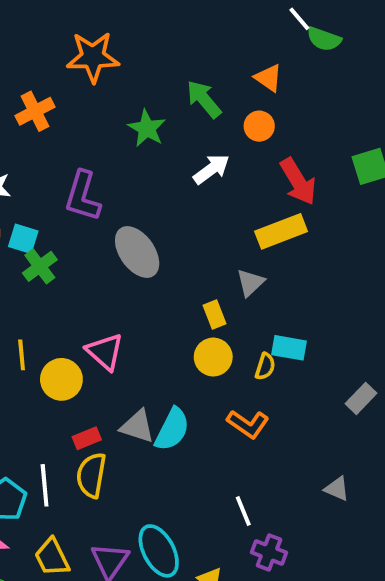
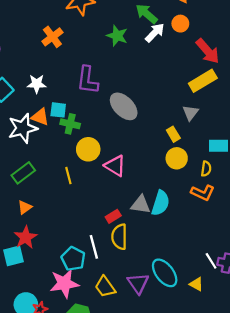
white arrow: (211, 169) -> (155, 33), moved
green cross: (40, 266) -> (70, 124), turned -30
yellow semicircle: (265, 366) -> (206, 169), moved
yellow circle: (61, 379) -> (88, 149), moved
white line: (243, 511) -> (211, 261), moved

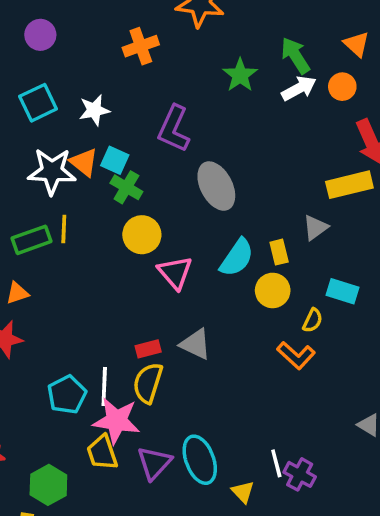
white star: (37, 84) -> (94, 110), turned -30
yellow line: (68, 176) -> (64, 229), moved
cyan semicircle: (161, 203) -> (237, 258), moved
pink star: (64, 283) -> (116, 421), moved

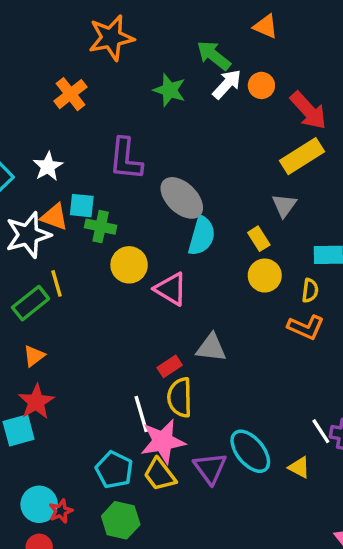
orange circle: (342, 87) -> (261, 85), moved
cyan semicircle: (237, 258) -> (202, 236), moved
cyan pentagon: (67, 395) -> (114, 470), moved

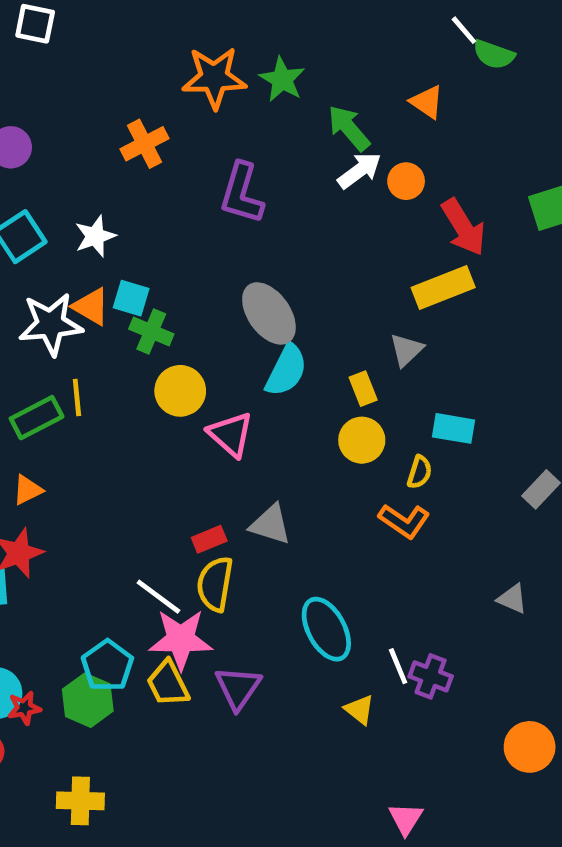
green star: (169, 90) -> (282, 79), moved
purple L-shape: (126, 159) -> (242, 193), moved
white line: (141, 414) -> (158, 597), turned -48
cyan ellipse: (250, 451) -> (326, 629), moved
green hexagon: (121, 520) -> (88, 700), moved

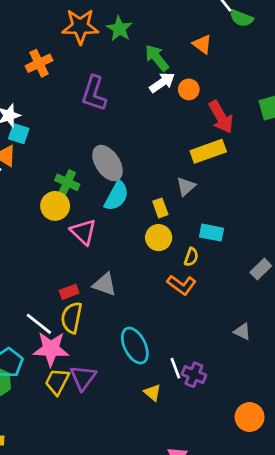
cyan square: (131, 298) -> (19, 134), moved
green cross: (151, 331) -> (67, 182), moved
yellow trapezoid: (168, 684) -> (57, 382), moved, turned 52

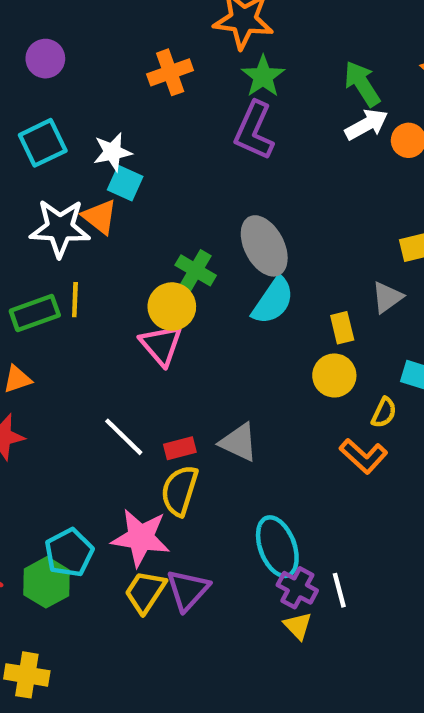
green star: (119, 29) -> (263, 76), moved
pink triangle: (83, 232) -> (161, 345), moved
white line: (39, 324) -> (124, 437), moved
purple cross: (194, 375) -> (297, 588), moved

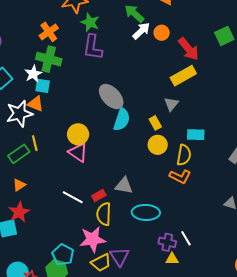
green cross: (196, 270) -> (49, 59), moved, size x1.4
yellow semicircle: (384, 413) -> (184, 155), size x1.5
cyan ellipse: (277, 547) -> (146, 212), moved, turned -52
yellow trapezoid: (145, 592) -> (101, 263), turned -135
yellow triangle: (298, 626) -> (172, 259), turned -32

